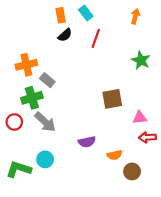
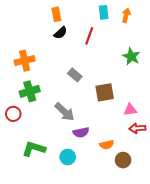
cyan rectangle: (86, 13) -> (104, 12), moved, turned 32
gray rectangle: (47, 80) -> (75, 75), moved
gray arrow: (45, 122) -> (65, 112), moved
cyan circle: (45, 159) -> (68, 157), moved
green L-shape: (19, 169) -> (34, 149), moved

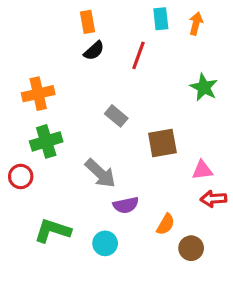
orange semicircle: (107, 145) -> (166, 224), turned -48

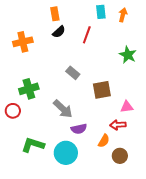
orange cross: (38, 94) -> (23, 42), moved
red arrow: (213, 199) -> (118, 125), moved
cyan circle: (105, 243) -> (66, 153), size x1.5

